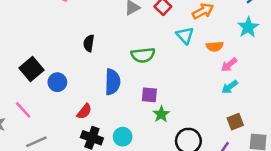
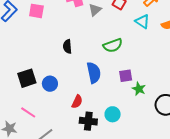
black square: (32, 69) -> (27, 78), turned 36

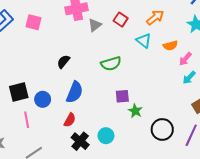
black semicircle: (67, 46) -> (63, 62), turned 40
blue semicircle: (94, 73) -> (75, 92), moved, turned 30
pink line: (28, 112) -> (27, 120), moved, turned 42
black cross: (88, 121) -> (80, 141), turned 30

